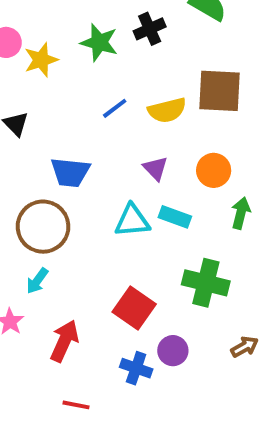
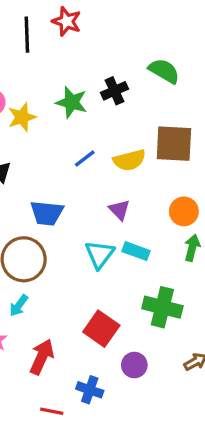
orange circle: (214, 170) -> (184, 211), moved
cyan triangle: (132, 221) -> (100, 254), turned -48
blue cross: (136, 368) -> (90, 390), moved

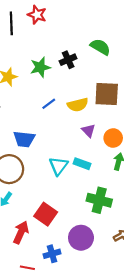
green star: (72, 102) -> (40, 67), turned -30
purple triangle: (119, 210) -> (88, 130), moved
red square: (101, 329) -> (46, 214), moved
purple circle: (134, 365) -> (81, 238), size x1.5
blue cross: (90, 390) -> (52, 254), turned -35

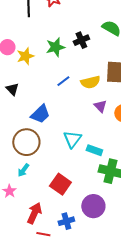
blue trapezoid: (24, 139) -> (40, 114), turned -50
cyan rectangle: (82, 164) -> (94, 150), moved
red arrow: (21, 232) -> (34, 213), moved

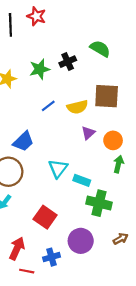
purple triangle: (100, 106) -> (88, 133), turned 32

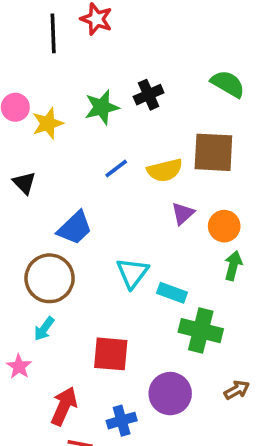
green semicircle: (100, 49) -> (228, 84), moved
red square: (45, 217) -> (111, 354), turned -30

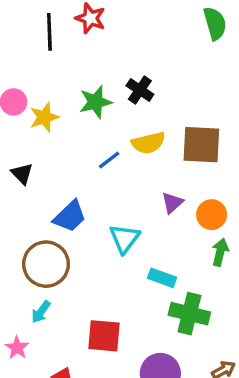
green semicircle: (228, 84) -> (215, 23), moved, turned 44
black cross: (149, 95) -> (140, 90), turned -32
yellow semicircle: (165, 170) -> (148, 143), moved
cyan triangle: (132, 273) -> (125, 239), moved

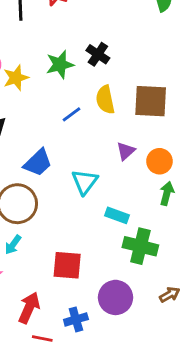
yellow semicircle: (148, 143) -> (105, 100), turned 92

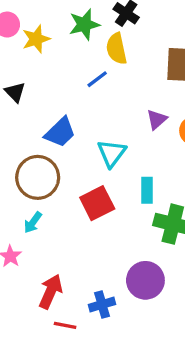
yellow semicircle: (105, 100) -> (116, 49), moved
cyan rectangle: (117, 215) -> (147, 190), turned 70
red square: (67, 265) -> (97, 203), moved, turned -32

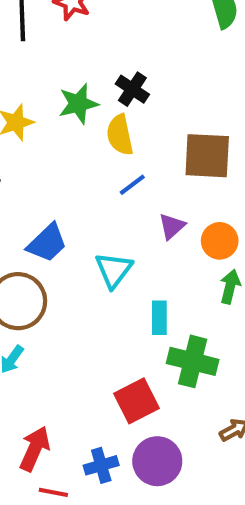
blue line: (97, 79) -> (132, 185), moved
red square: (97, 203) -> (137, 401), moved
purple circle: (145, 280) -> (157, 461), moved

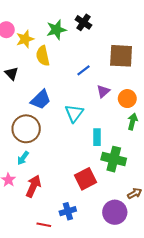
yellow semicircle: (120, 135) -> (43, 56), moved
red arrow: (35, 449) -> (33, 186), moved
purple circle: (157, 461) -> (115, 212), moved

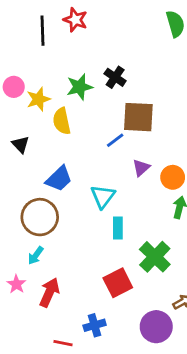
brown square: (121, 56) -> (138, 117), moved
cyan rectangle: (97, 137) -> (118, 228), moved
green cross: (114, 159) -> (155, 257), turned 30

